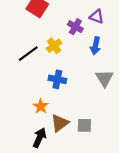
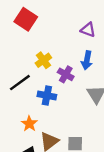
purple cross: (75, 27) -> (66, 74), moved
black line: (28, 54) -> (20, 83), moved

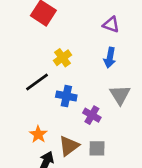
purple cross: (66, 74) -> (92, 115), moved
orange star: (29, 124) -> (38, 134), moved

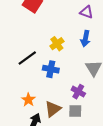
yellow cross: (63, 58) -> (57, 44), moved
purple cross: (92, 115) -> (78, 92), moved

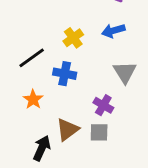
blue arrow: (85, 39) -> (113, 31), turned 63
orange star: (28, 100) -> (33, 99), moved

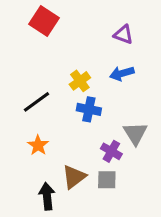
gray triangle: (125, 72) -> (135, 133), moved
blue cross: (65, 74) -> (89, 109), moved
black arrow: (42, 148) -> (47, 196), turned -30

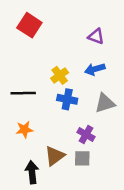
black line: (37, 102) -> (23, 93), turned 35
gray triangle: (135, 133) -> (105, 103), moved, turned 45
orange star: (38, 145) -> (24, 130), turned 30

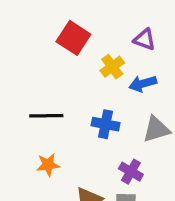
red square: (29, 25) -> (73, 38), moved
yellow cross: (60, 75) -> (112, 67), moved

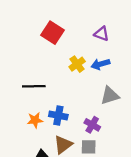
yellow cross: (112, 67) -> (77, 64), moved
blue cross: (106, 124) -> (58, 115), moved

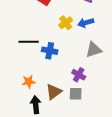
blue cross: (58, 115) -> (50, 51), moved
orange star: (35, 120) -> (29, 82), moved

